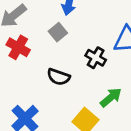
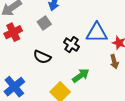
red cross: (18, 47) -> (13, 32), turned 30

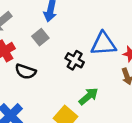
black semicircle: (42, 57) -> (26, 71), moved

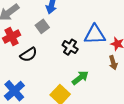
black semicircle: (26, 71) -> (29, 55), turned -54

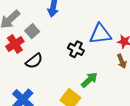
gray square: (42, 26) -> (32, 31), moved

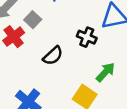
black semicircle: (34, 61) -> (53, 56), moved

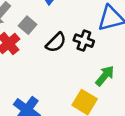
black semicircle: (53, 56) -> (56, 42), moved

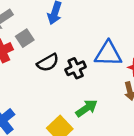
black cross: (84, 41) -> (76, 68), turned 30

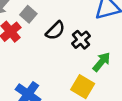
black cross: (76, 68) -> (81, 40), moved

